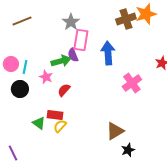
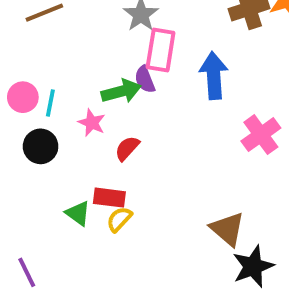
brown triangle: (115, 131) -> (227, 229), turned -48
black star: (128, 150) -> (253, 266), size x1.5

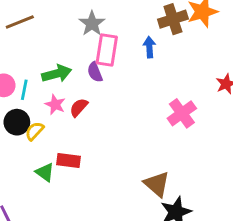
blue arrow: (214, 76) -> (149, 47), moved, size x0.6
green arrow: (121, 91) -> (57, 74), moved
red semicircle: (127, 148) -> (79, 107), moved
yellow semicircle: (119, 219) -> (35, 131), moved

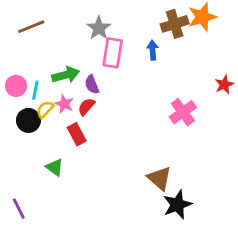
purple semicircle: (95, 72) -> (92, 85), moved
yellow semicircle: (35, 131) -> (45, 109), moved
red rectangle: (68, 160) -> (77, 134), moved, turned 55

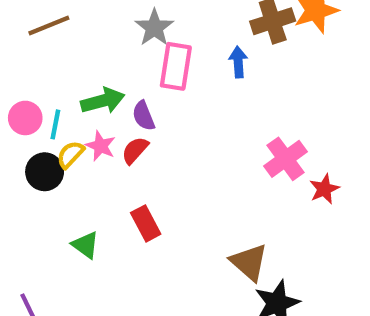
red star: (224, 85) -> (324, 189), moved
red rectangle: (77, 134) -> (146, 223), moved

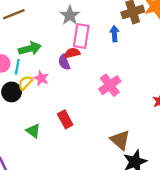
green arrow: (103, 101) -> (30, 49), moved
red semicircle: (135, 150) -> (72, 53), moved, turned 35
pink cross: (286, 159) -> (110, 85), moved

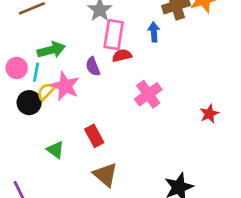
red semicircle: (72, 53) -> (122, 55), moved
pink star: (41, 78) -> (65, 86), size x1.5
brown triangle: (120, 140) -> (105, 175), moved

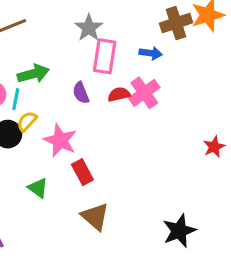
blue arrow: (154, 32) -> (151, 53), turned 102
red semicircle: (122, 55) -> (119, 94), moved
pink star: (65, 86) -> (60, 140), moved
pink cross: (148, 94) -> (144, 93), moved

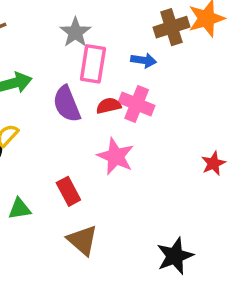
purple semicircle: (81, 93) -> (67, 104), size x1.5
pink cross: (144, 93) -> (137, 104), turned -32
pink star: (60, 140) -> (116, 156), moved
green triangle: (38, 188) -> (20, 209), turned -45

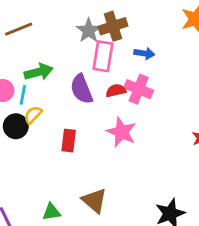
brown cross: (171, 27) -> (113, 26), moved
red rectangle: (68, 191) -> (69, 141), moved, turned 35
green triangle: (20, 209) -> (52, 212), moved

